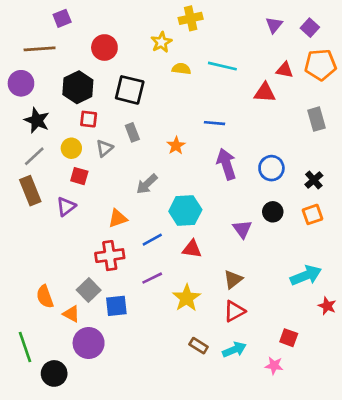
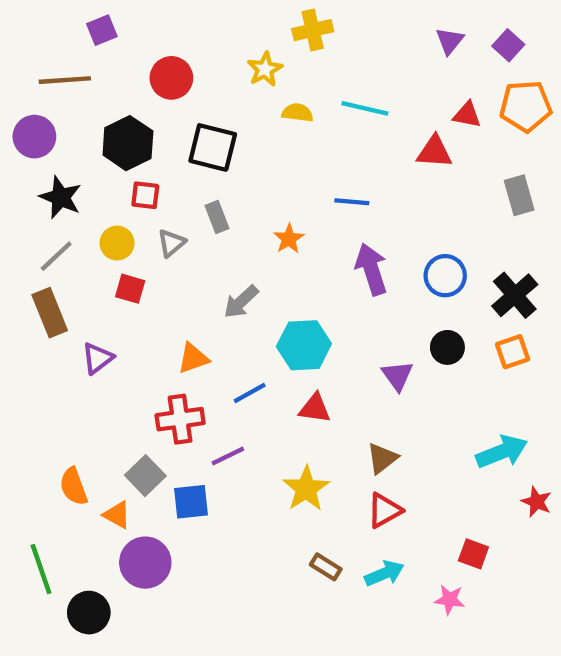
black cross: (314, 180) -> (515, 295), size x1.5
purple triangle: (66, 207) -> (97, 358), moved
purple line: (152, 278) -> (228, 456), moved

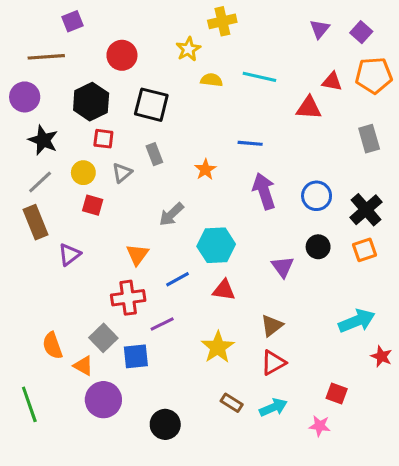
orange triangle: (193, 358) -> (137, 254), turned -35
black circle: (89, 613) -> (165, 424), moved

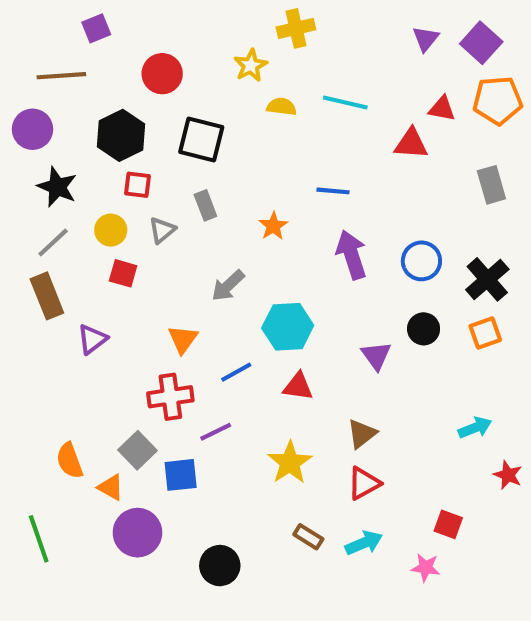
purple square: (361, 32) -> (481, 43), size x1.4
cyan arrow: (357, 321) -> (475, 428), size x0.7

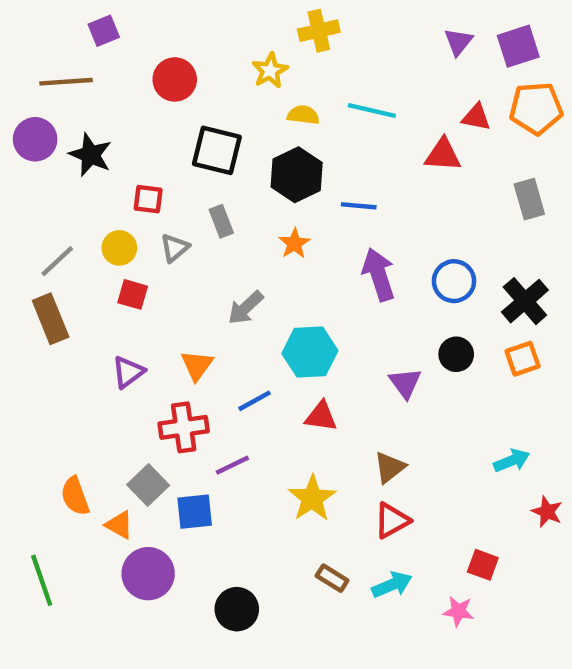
purple square: (481, 43) -> (518, 46), turned 30
black hexagon: (121, 135) -> (297, 175), moved
black star: (57, 187) -> (91, 155), moved
purple triangle: (92, 339) -> (128, 372), moved

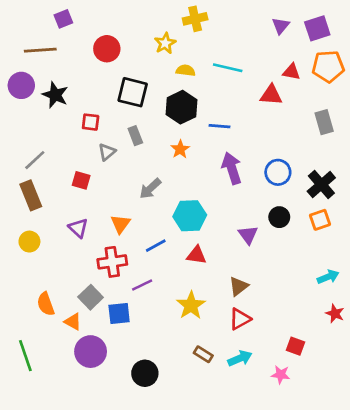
yellow circle: (119, 248) -> (29, 242), moved
purple triangle: (128, 372) -> (78, 228), turned -40
cyan arrow: (512, 461) -> (328, 277), moved

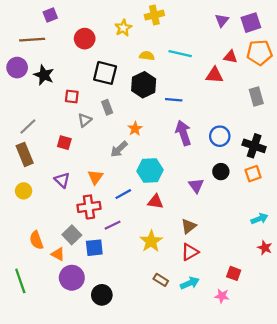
yellow star: (165, 43) -> (123, 28), moved
orange star: (180, 149) -> (135, 129), moved
black cross: (321, 185) -> (254, 146), turned -30
black circle: (145, 373) -> (102, 295), moved

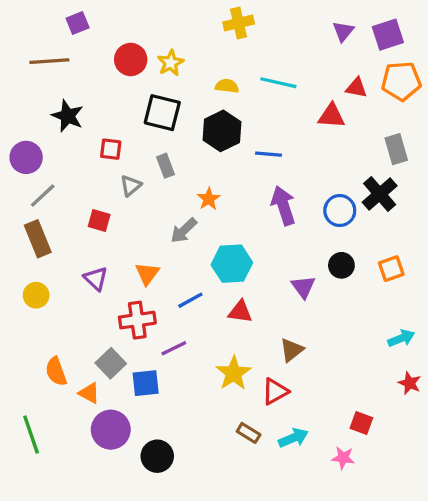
yellow star: (123, 28) -> (170, 63), moved
purple circle: (17, 68) -> (26, 157), moved
black cross: (254, 146) -> (380, 194), moved, turned 30
red triangle: (190, 252) -> (275, 391), moved

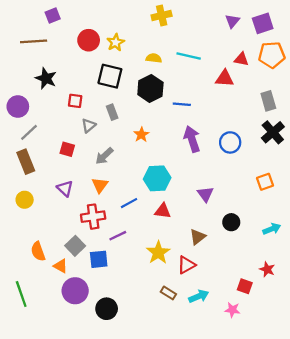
black cross: (380, 194) -> (273, 132), moved
gray arrow: (184, 230) -> (104, 156), moved
black circle: (341, 265) -> (231, 222), moved
red star: (409, 383) -> (267, 269), moved

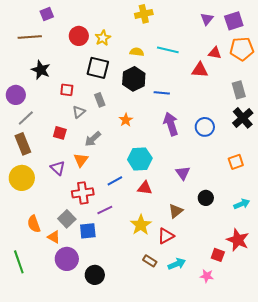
orange triangle: (100, 185) -> (81, 160), moved
yellow circle: (25, 200) -> (22, 178), size x1.6
red star: (267, 269) -> (238, 240), size x1.6

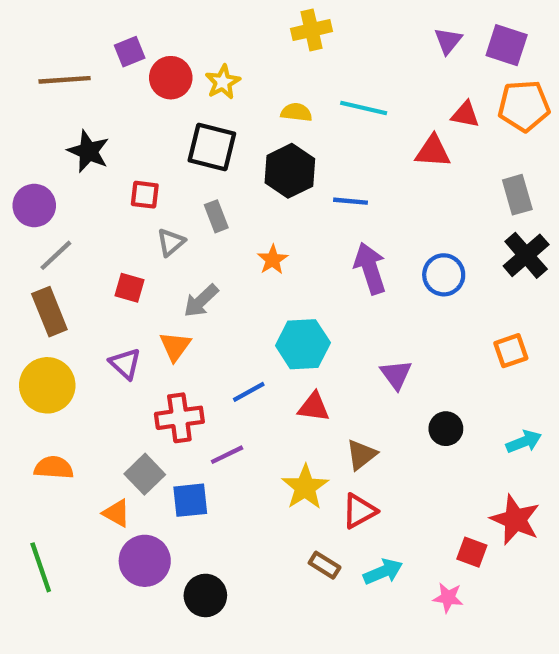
purple square: (47, 14) -> (130, 52), moved
purple square: (234, 21) -> (507, 45), turned 36
brown triangle: (176, 211) -> (361, 455), moved
orange semicircle: (34, 224) -> (54, 468), moved, turned 114

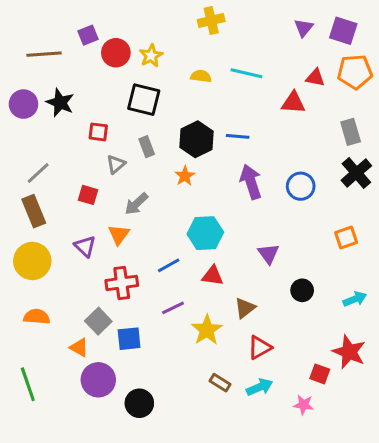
black hexagon: (290, 171) -> (197, 139), moved
purple circle: (34, 205) -> (23, 104), moved
purple line: (227, 455) -> (173, 308), moved
red triangle: (359, 511) -> (260, 348), moved

